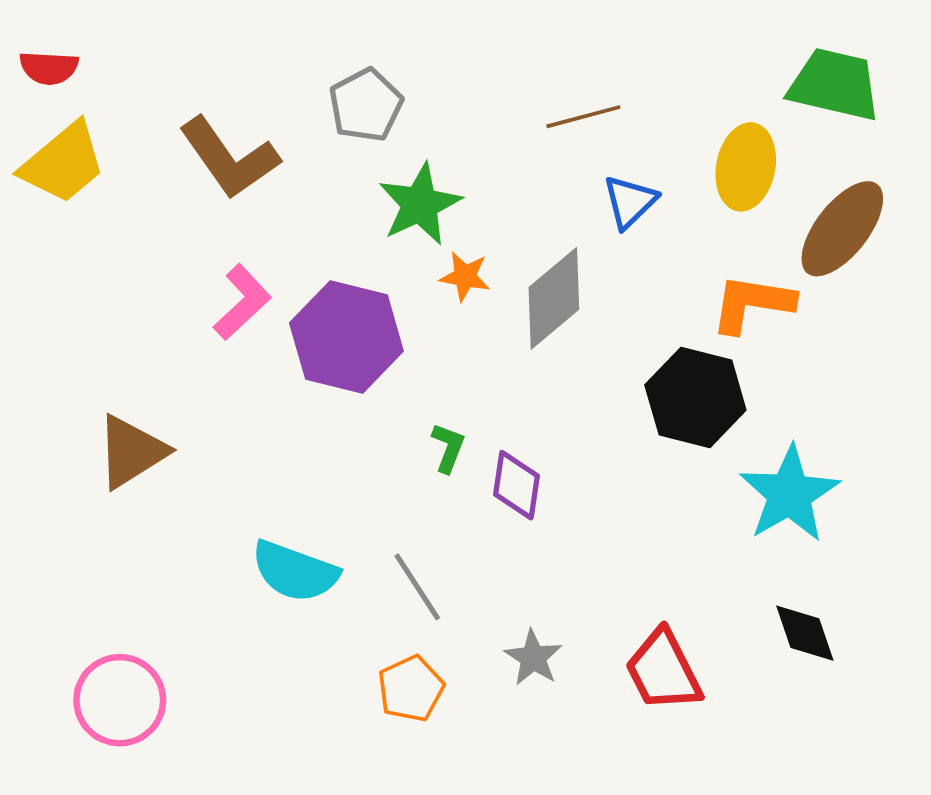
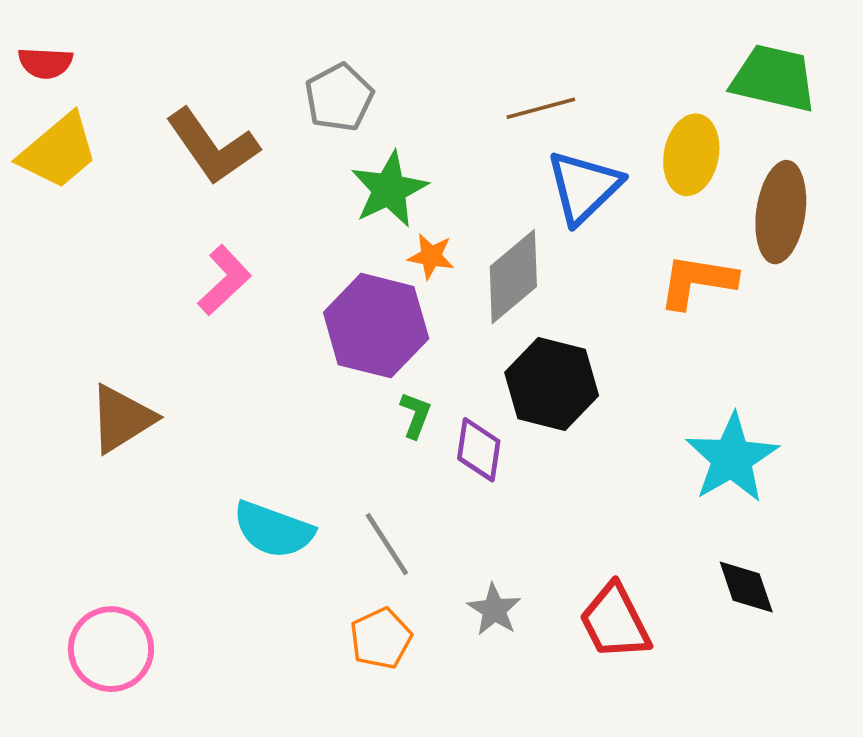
blue triangle: (630, 202) -> (584, 187), size x1.5
brown ellipse: (842, 229) -> (781, 212), turned -30
purple hexagon: (346, 337) -> (376, 326), moved
black hexagon: (695, 398) -> (552, 384), moved

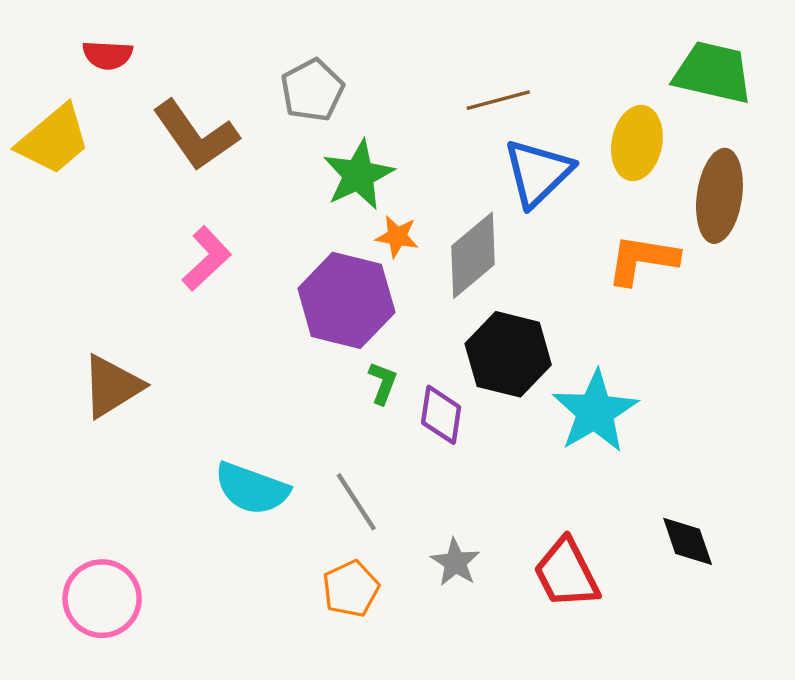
red semicircle: (45, 63) -> (108, 55), moved
cyan star: (732, 458) -> (595, 412), moved

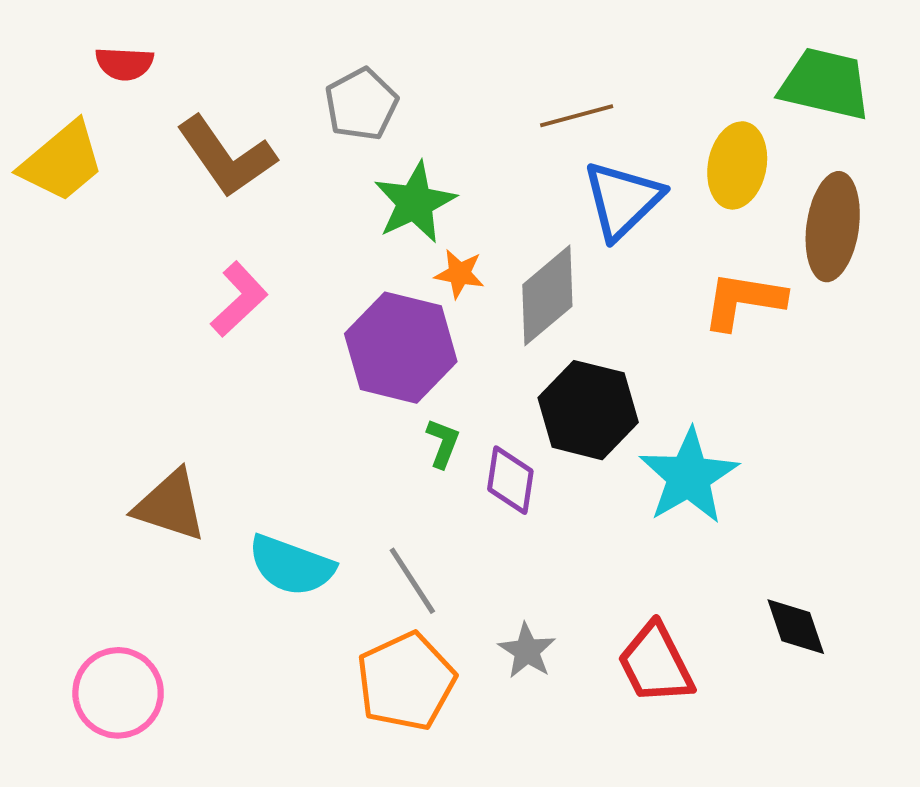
brown triangle: (112, 386) -> (170, 506), moved, turned 50
orange pentagon: (351, 589) -> (406, 681), size x1.5

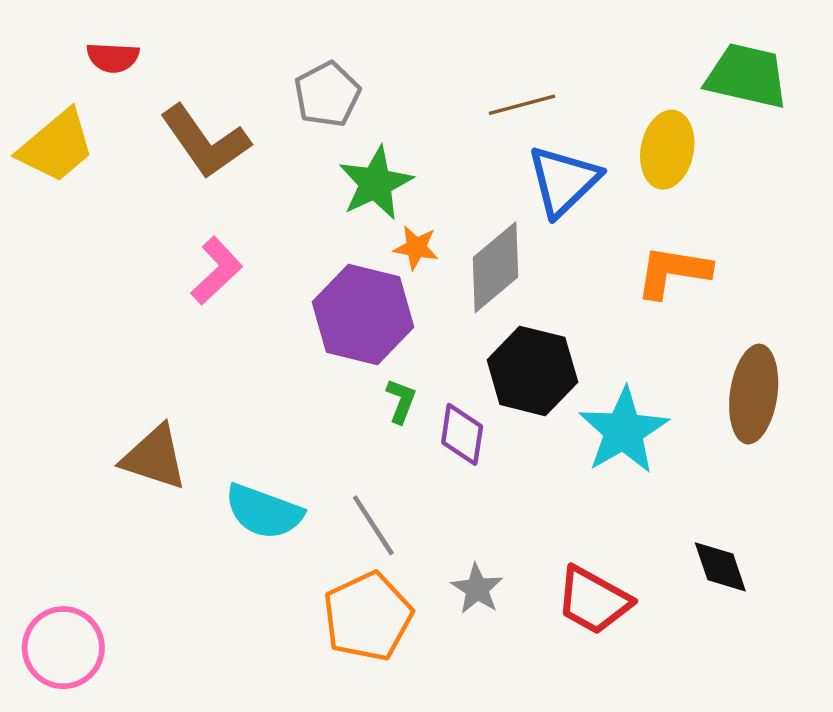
brown ellipse: (833, 227) -> (754, 394), moved
red trapezoid: (656, 664) -> (593, 600), turned -34
pink circle: (118, 693) -> (63, 648), moved

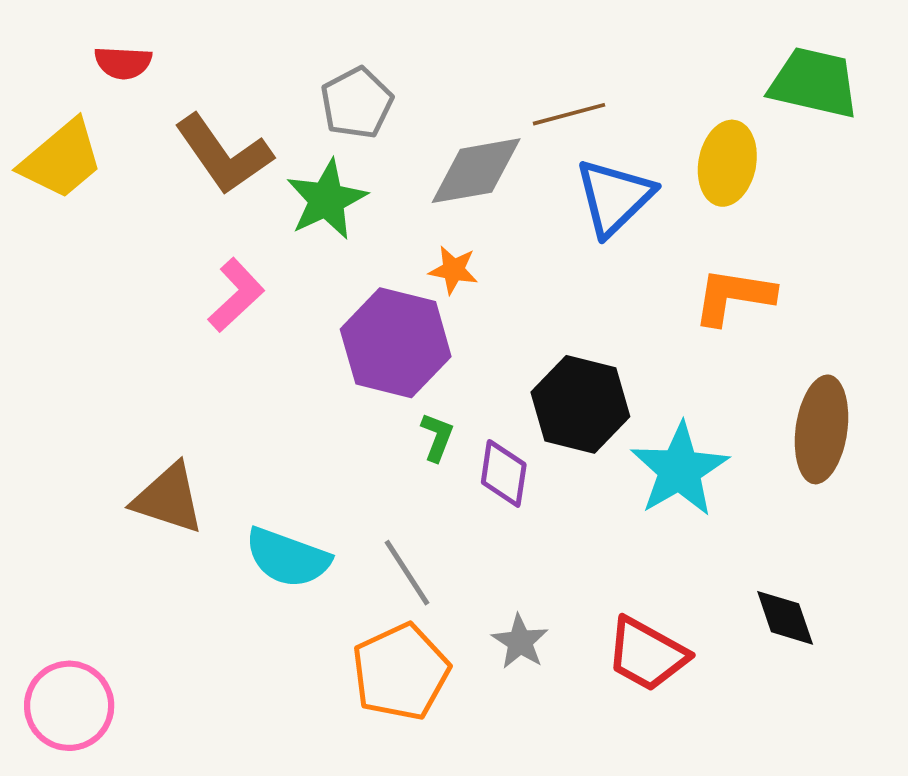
green star: (376, 183) -> (327, 200), moved
gray diamond: (496, 267) -> (476, 171), moved, turned 30

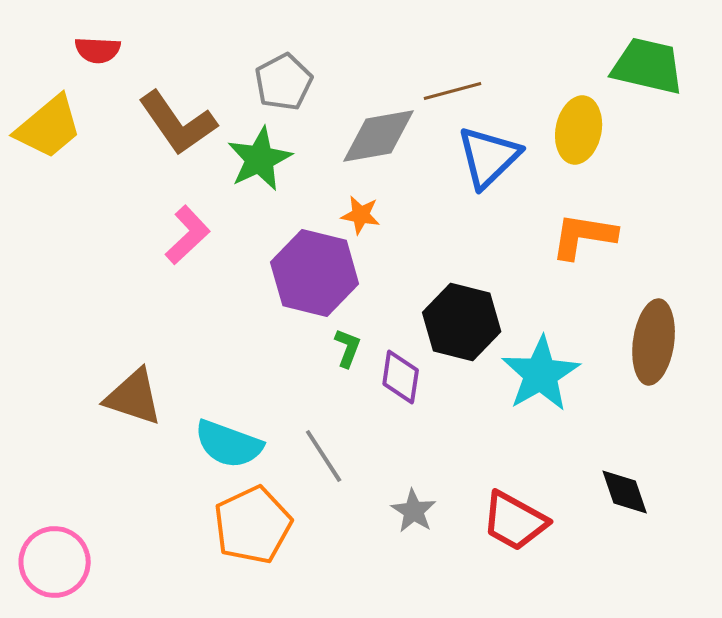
orange pentagon: (401, 672) -> (253, 525), moved

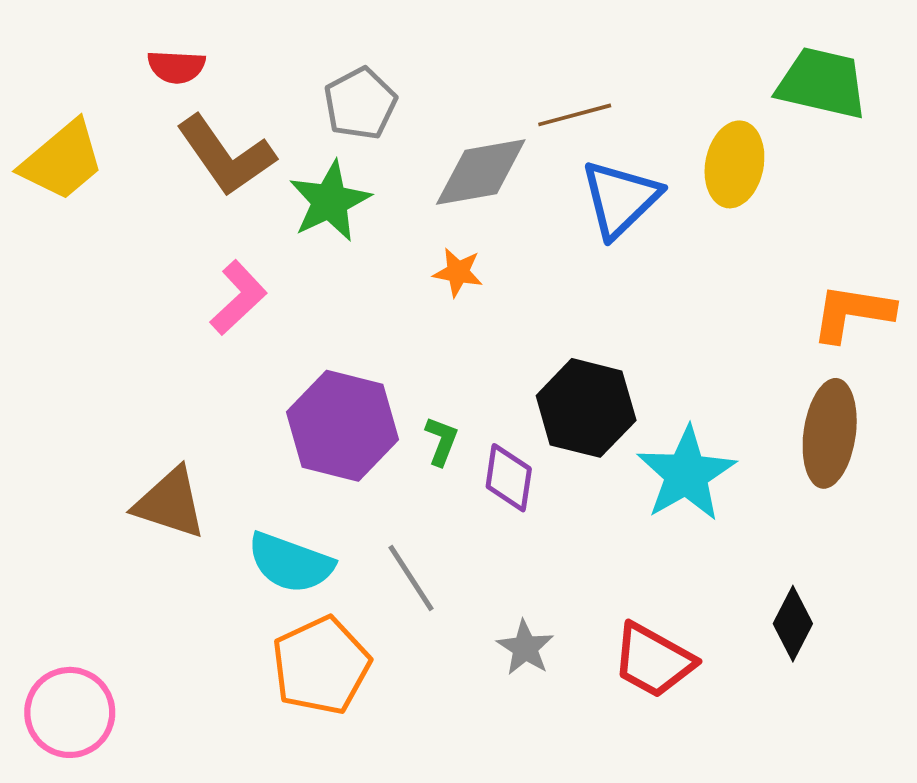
red semicircle: (98, 50) -> (176, 67), moved
orange L-shape: (584, 236) -> (852, 313), moved
purple hexagon: (315, 273) -> (342, 426), moved
black diamond: (625, 492) -> (793, 624), turned 46

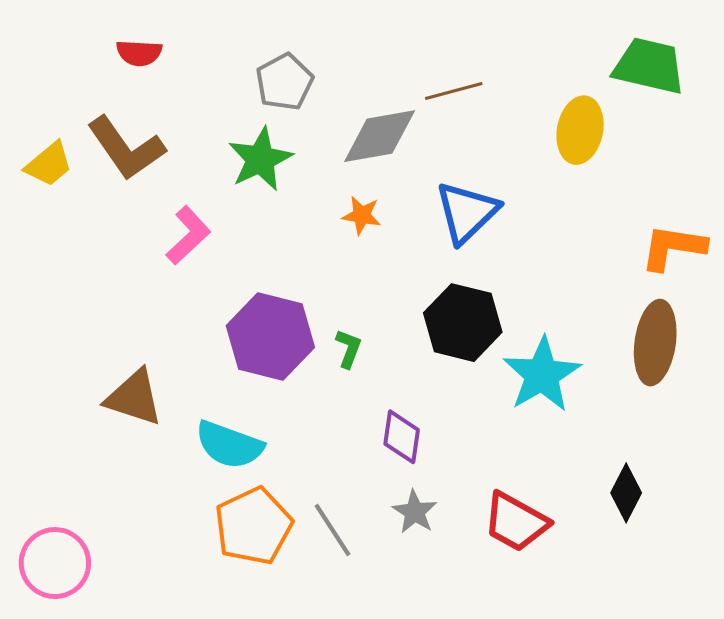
brown L-shape: (226, 156) -> (126, 148), moved
yellow trapezoid: (62, 161) -> (49, 164), moved, size x0.7
blue triangle: (620, 199) -> (467, 212), moved
purple diamond: (509, 478) -> (402, 437), moved
gray line: (411, 578) -> (332, 530), moved

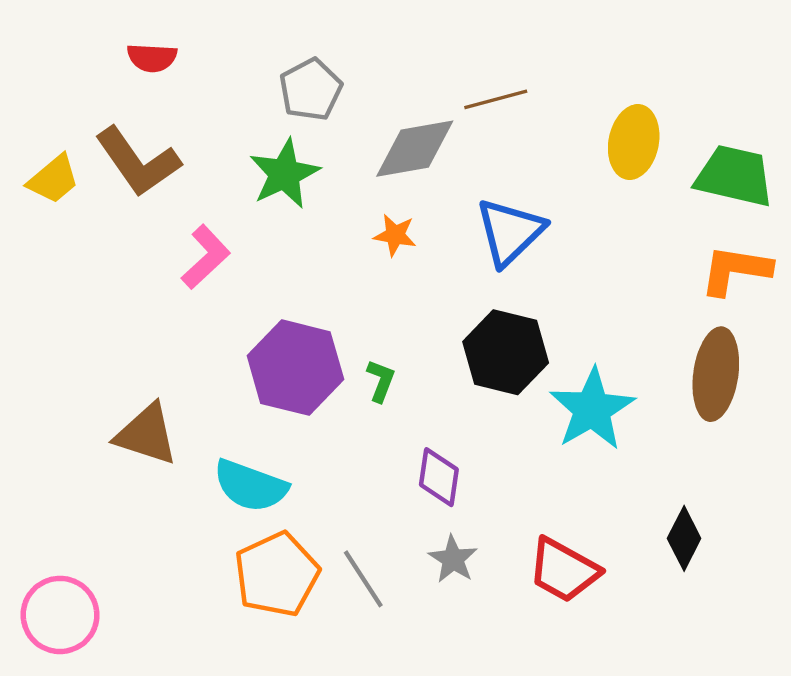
green trapezoid: (649, 66) -> (734, 176), moved

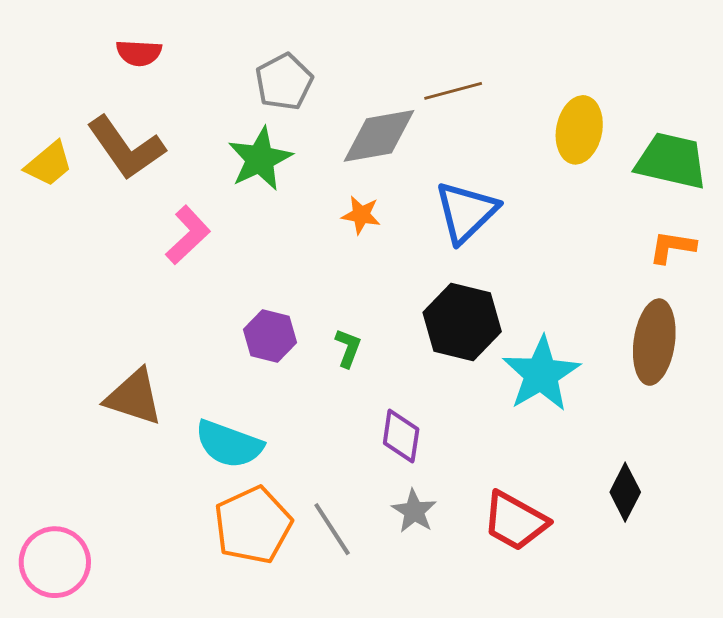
orange L-shape: (736, 270) -> (672, 247), size x0.7
purple hexagon: (295, 368) -> (270, 336), size x0.6

